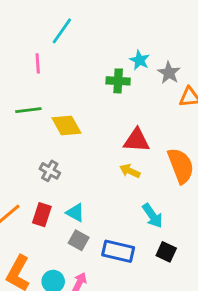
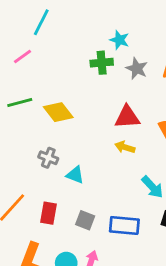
pink line: (38, 63) -> (22, 57), turned 66
gray star: (169, 73) -> (137, 69), moved
cyan triangle: (75, 213) -> (75, 175), moved
red rectangle: (42, 215) -> (48, 213), moved

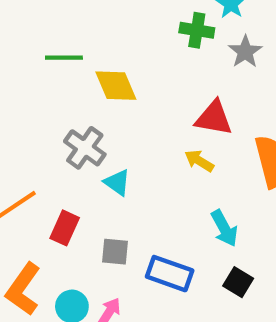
gray cross: (48, 158) -> (85, 148), size x1.4
gray square: (85, 220) -> (115, 252), turned -30

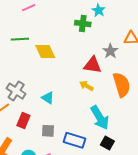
gray star: (245, 52) -> (110, 51), moved
gray cross: (85, 148) -> (16, 91), moved
cyan arrow: (224, 228) -> (100, 118), size x1.4

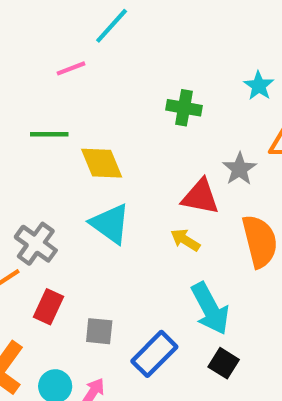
cyan star: (99, 10) -> (259, 86), moved
cyan triangle: (48, 98) -> (110, 224), moved, size x1.5
blue rectangle: (74, 140) -> (154, 354), turned -65

